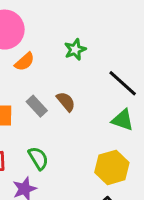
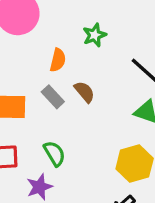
orange semicircle: (25, 62) -> (58, 60), moved, turned -35

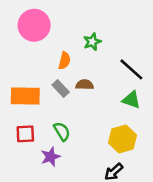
brown semicircle: (84, 92) -> (85, 85), turned -48

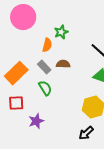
green star: (92, 42) -> (61, 32), moved
orange rectangle: (25, 96) -> (16, 73), turned -45
green semicircle: (62, 131) -> (45, 88), moved

